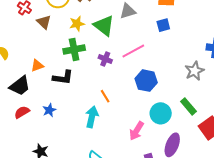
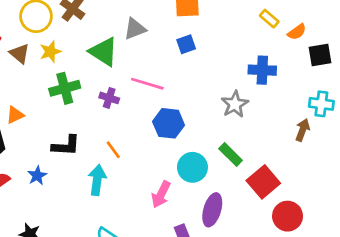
yellow star: (77, 24) -> (50, 52), moved
pink line: (133, 51) -> (147, 84), turned 50
black L-shape: (63, 77) -> (66, 146), moved

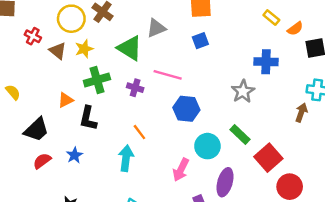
orange triangle: (15, 115) -> (66, 100), moved
black L-shape: (66, 146) -> (88, 118), moved, turned 100

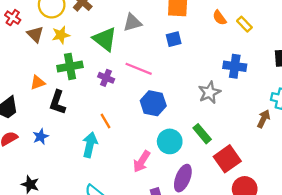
orange semicircle: (295, 29) -> (220, 18), moved, turned 84

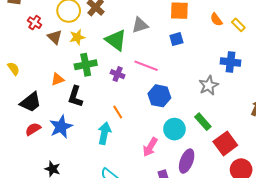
blue star: (41, 137) -> (61, 127), size x1.6

